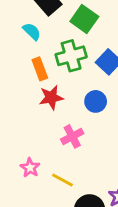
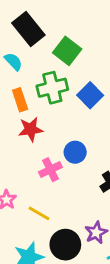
blue circle: (96, 101) -> (75, 152), moved

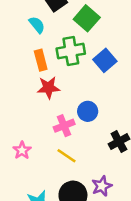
yellow line: (39, 213) -> (67, 156), moved

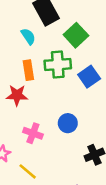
red star: (48, 88) -> (17, 95), moved
pink cross: (64, 126) -> (33, 133), moved, turned 36
yellow line: (67, 156) -> (28, 171), moved

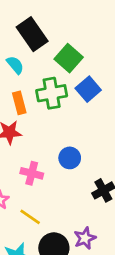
blue square: (89, 77) -> (88, 89), moved

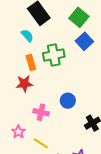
green square: (69, 58) -> (79, 17), moved
blue square: (88, 89) -> (84, 41), moved

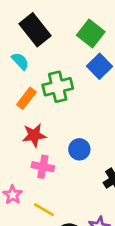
orange rectangle: (31, 62) -> (26, 98), turned 56
red star: (24, 84) -> (34, 135), moved

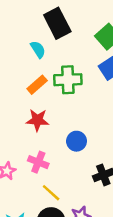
pink cross: (43, 167) -> (38, 162), moved
yellow line: (44, 210) -> (51, 193), moved

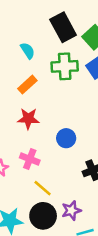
black rectangle: (57, 23) -> (63, 27), moved
green cross: (68, 80) -> (65, 66), moved

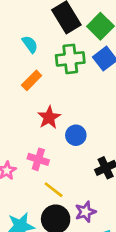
red star: (28, 119) -> (49, 117), moved, turned -30

